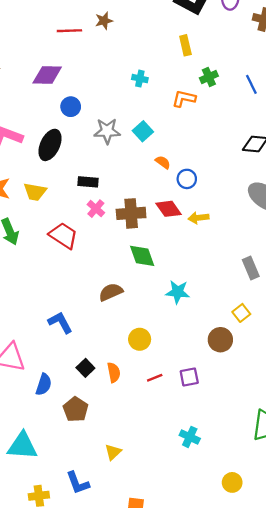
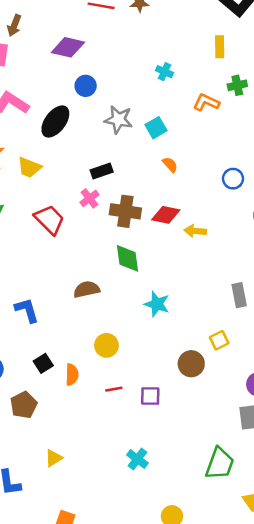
blue circle: (187, 179) -> (233, 179), moved
black rectangle: (88, 182) -> (102, 171), moved, turned -36
red diamond: (169, 209) -> (166, 215), turned -55

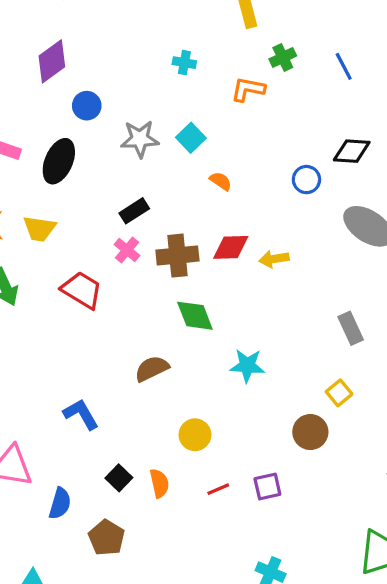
purple diamond: (68, 47) -> (52, 61), turned -36

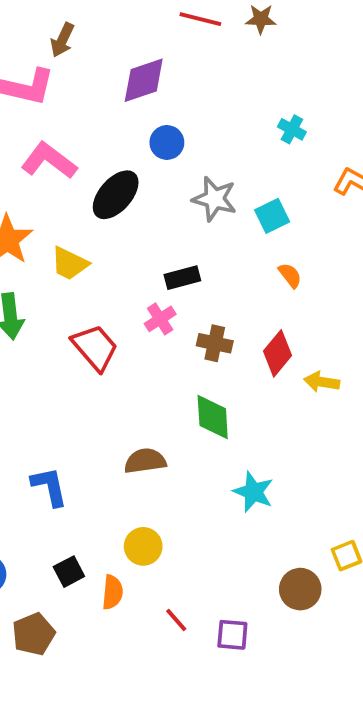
red diamond: (231, 247) -> (277, 353), turned -66
brown cross: (177, 256) -> (215, 343), size x0.7
yellow circle: (195, 435) -> (143, 546), moved
red line: (218, 489) -> (176, 620), turned 55

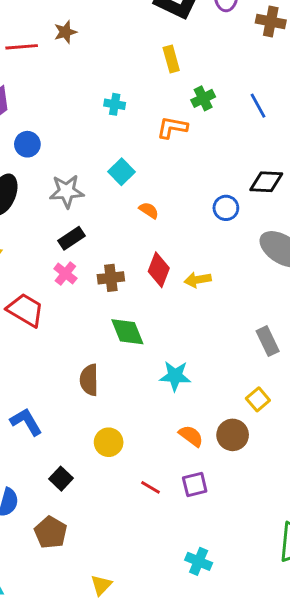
gray star: (214, 199) -> (67, 191), moved
brown semicircle: (145, 461) -> (89, 380), turned -64
orange semicircle: (112, 592) -> (191, 436), moved, turned -40

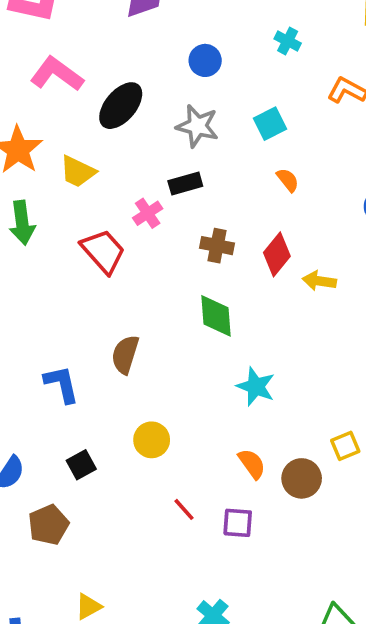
blue circle: (27, 144) -> (205, 60), moved
pink cross: (65, 274) -> (148, 213), moved
brown semicircle: (89, 380) -> (125, 354), moved

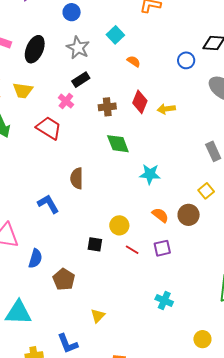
gray star: (197, 126) -> (78, 48), turned 30
yellow circle: (152, 440) -> (119, 225), moved
black square: (81, 465) -> (95, 244), moved, turned -35

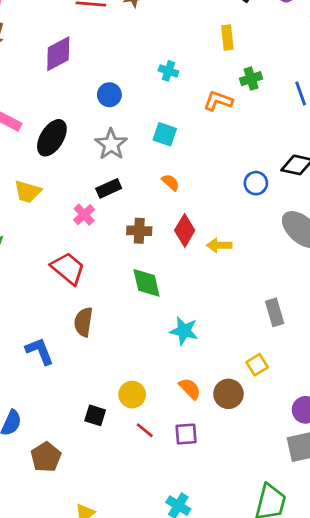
cyan square: (115, 35) -> (165, 134), turned -36
orange semicircle: (134, 61) -> (171, 182), moved
red trapezoid: (49, 128) -> (68, 268), moved

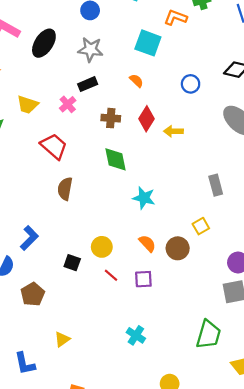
cyan square: (165, 134) -> (148, 43), moved, size x1.4
gray star: (111, 144) -> (90, 49), turned -30
blue circle: (256, 183) -> (191, 84), moved
yellow trapezoid: (28, 192) -> (28, 105), moved
blue L-shape: (40, 351) -> (29, 238), moved, turned 65

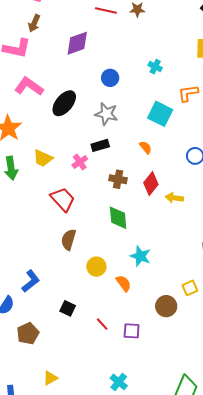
orange L-shape: (176, 17) -> (188, 93), turned -35
orange semicircle: (147, 243) -> (124, 283), moved
yellow circle: (102, 247) -> (96, 267), moved

